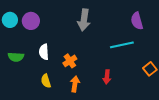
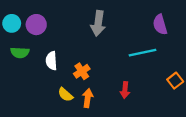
green semicircle: (16, 57) -> (20, 53), moved
yellow semicircle: (46, 81) -> (65, 95), moved, turned -32

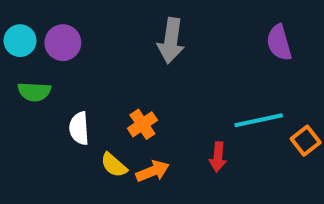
cyan line: (143, 53) -> (259, 120), moved
white semicircle: (51, 61) -> (79, 128), moved
orange arrow: (88, 98) -> (153, 171), turned 60

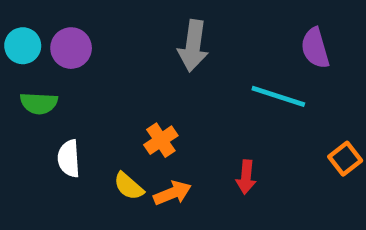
cyan line: (259, 120) -> (278, 96), moved, turned 30
white semicircle: (79, 128) -> (69, 159), moved

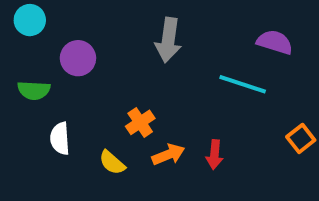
cyan circle: (23, 46) -> (30, 20), moved
purple circle: (71, 48) -> (78, 58), moved
purple semicircle: (315, 48) -> (275, 42), turned 123
orange arrow: (172, 193) -> (168, 155), moved

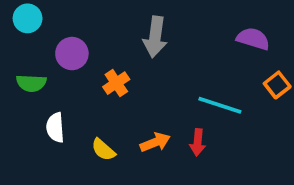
cyan line: (243, 84) -> (220, 105), moved
orange cross: (140, 122) -> (116, 83), moved
orange square: (301, 138) -> (277, 85), moved

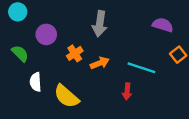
green semicircle: (31, 83) -> (20, 53), turned -138
orange arrow: (155, 142) -> (100, 63), moved
yellow semicircle: (103, 150) -> (66, 96), size x1.6

